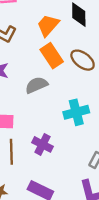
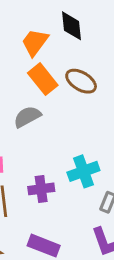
cyan cross: (76, 112) -> (83, 171), moved
purple cross: (42, 144) -> (41, 189), turned -30

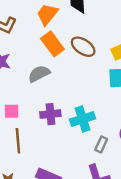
purple cross: (41, 189) -> (50, 114), moved

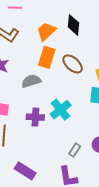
orange rectangle: (52, 44) -> (47, 57), turned 45
cyan cross: (83, 119) -> (61, 110), moved, turned -30

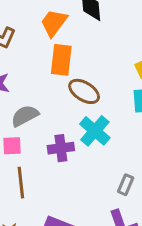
brown ellipse: (73, 64) -> (84, 91), moved
gray semicircle: (31, 81) -> (25, 116), moved

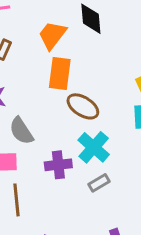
gray semicircle: (25, 116) -> (21, 131), turned -96
gray rectangle: (126, 185) -> (99, 183), moved, turned 36

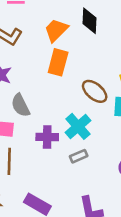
brown ellipse: (83, 106) -> (95, 91), moved

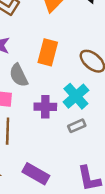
orange rectangle: (58, 62) -> (48, 52), moved

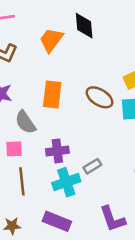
cyan cross: (76, 96) -> (66, 182), moved, turned 30

